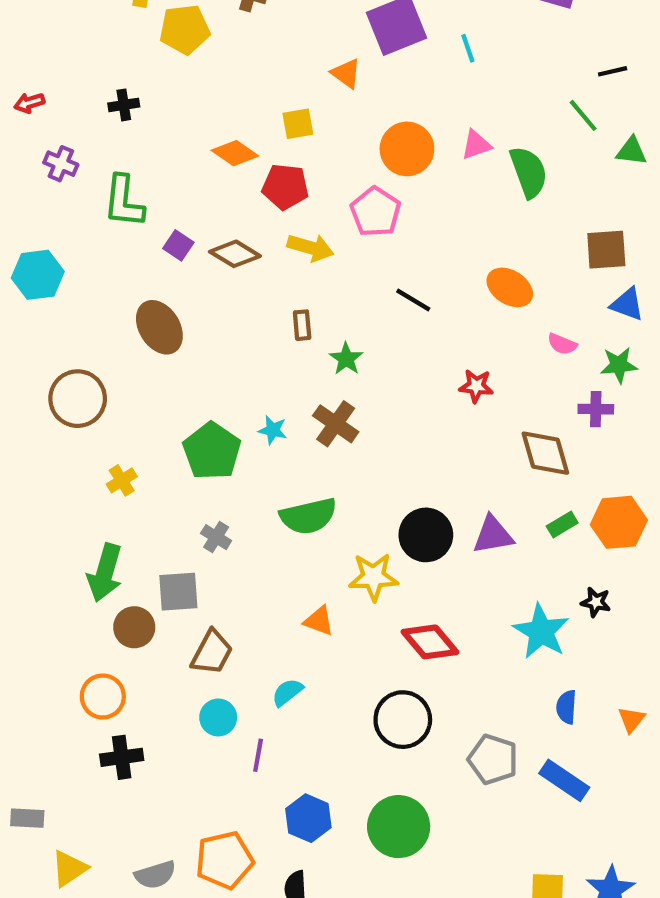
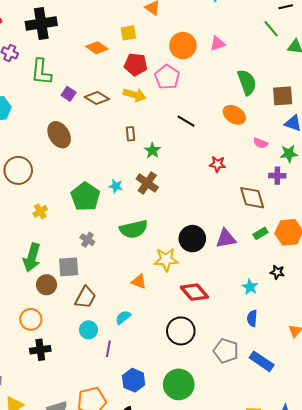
black cross: (124, 105) -> (41, 24), size x2.0
green semicircle: (529, 172) -> (247, 82), moved
red pentagon: (285, 187) -> (136, 64), moved
cyan star: (541, 631) -> (250, 287), size x0.6
blue semicircle: (566, 707) -> (252, 318), moved

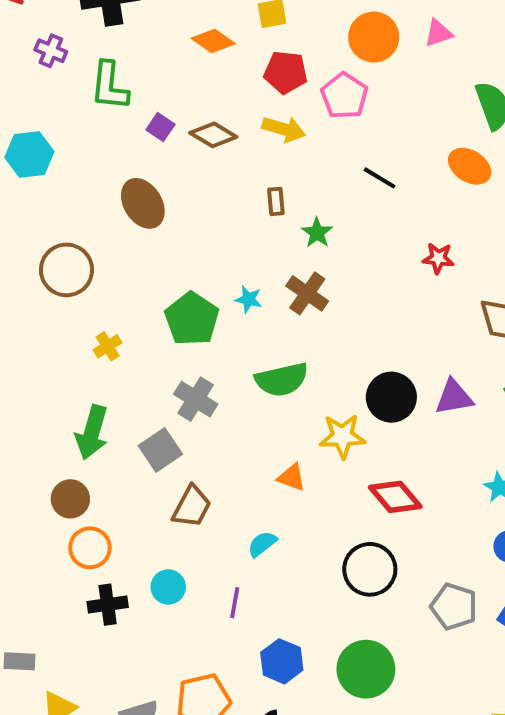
gray cross: (87, 240) -> (196, 399), size x1.5
gray square: (69, 267) -> (160, 450), turned -30
brown circle: (47, 285) -> (70, 499), moved
cyan circle: (88, 330) -> (168, 587), moved

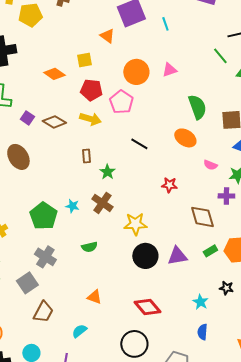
green semicircle: (282, 380) -> (89, 247), size x0.6
yellow star: (342, 436) -> (135, 224), moved

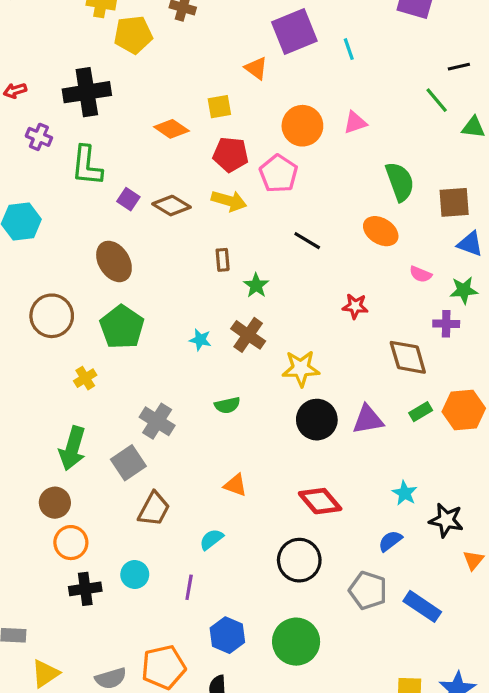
green pentagon: (43, 216) -> (122, 327), moved
black star: (226, 288) -> (446, 520), moved, size x1.5
blue semicircle: (202, 332) -> (390, 541), moved, turned 49

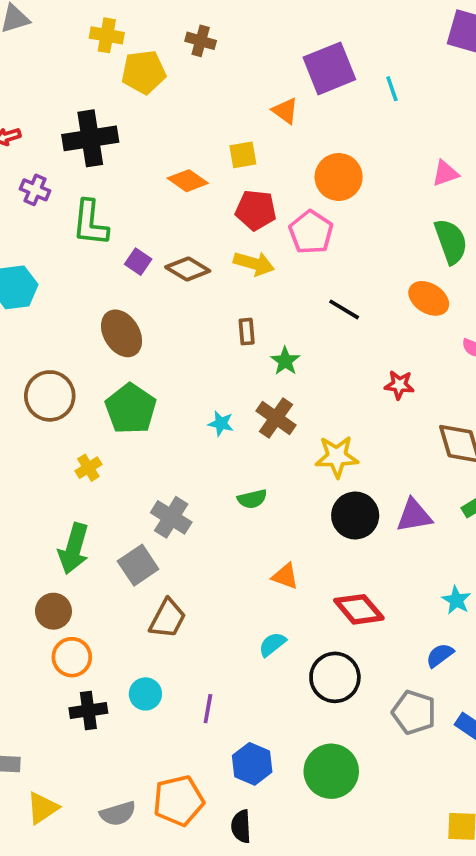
pink triangle: (355, 123) -> (445, 173), moved
orange triangle: (235, 485) -> (285, 576), moved
cyan semicircle: (211, 539) -> (272, 644), moved

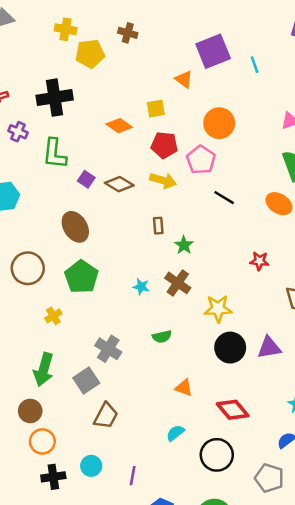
black line: (344, 309) -> (224, 198), moved

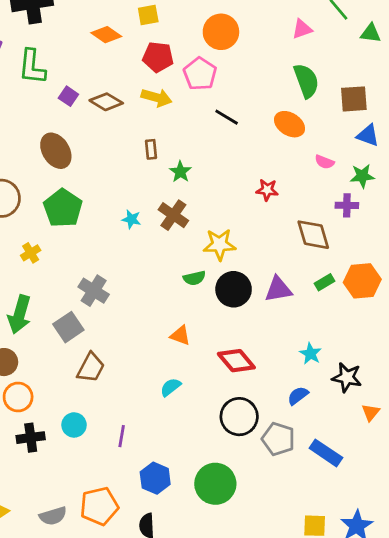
green semicircle: (162, 337) -> (194, 278), moved
black circle: (217, 455) -> (239, 417), moved

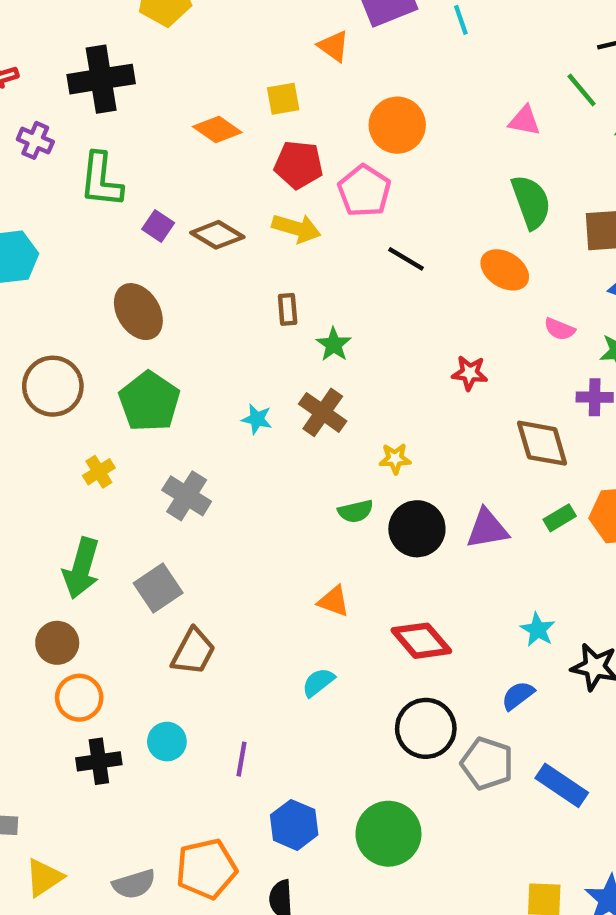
pink triangle: (302, 29) -> (524, 121), turned 30
yellow star: (220, 244) -> (395, 459), size x0.6
gray cross: (94, 291) -> (187, 496), moved

